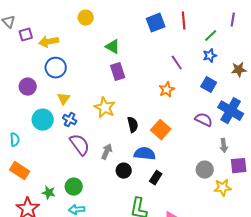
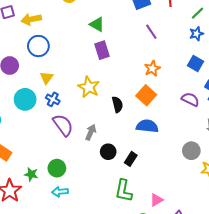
purple line: (177, 63) -> (151, 32), moved
orange square: (161, 130) -> (146, 95), moved
blue semicircle: (145, 154) -> (147, 126), moved
black rectangle: (156, 178) -> (131, 159), moved

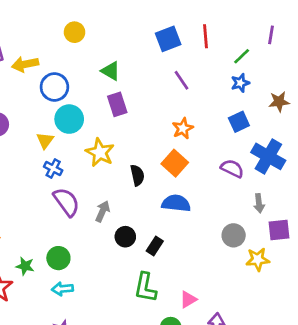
blue circle: (38, 46) -> (54, 87), moved
blue square: (195, 63) -> (239, 122), turned 35
cyan circle: (25, 99) -> (69, 119), moved

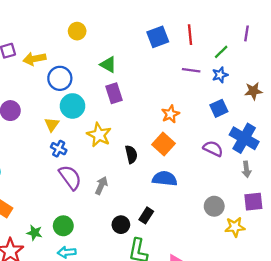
purple line: (181, 80) -> (191, 70), moved, turned -48
gray arrow: (259, 203) -> (246, 169), moved
black circle: (125, 237) -> (121, 225), moved

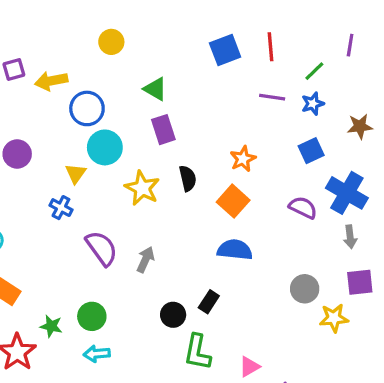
blue cross: (59, 149) -> (61, 208), moved
black semicircle: (131, 154) -> (188, 178), moved

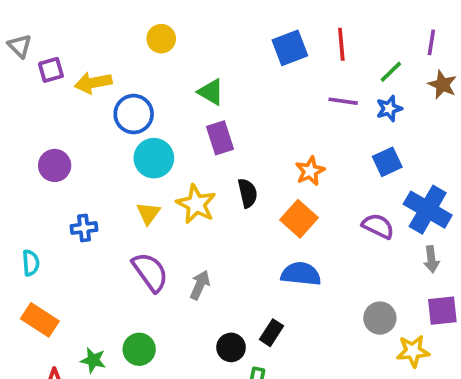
brown star: (360, 126) -> (442, 85), moved, turned 30
yellow triangle: (76, 173) -> (148, 213), moved
blue cross: (61, 208) -> (84, 228), moved, turned -35

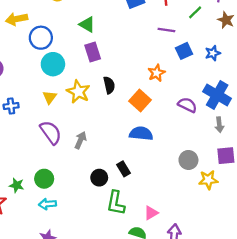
blue star: (389, 109) -> (213, 53), moved
blue square: (387, 162) -> (184, 51), moved
orange star: (310, 171) -> (157, 73), moved
black rectangle: (271, 333) -> (123, 169), turned -64

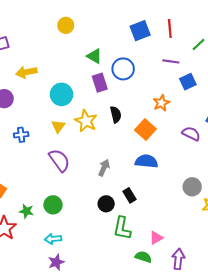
yellow arrow: (17, 19) -> (26, 72), moved
blue circle: (41, 38) -> (123, 69), moved
gray arrow: (80, 140) -> (104, 168), moved
cyan arrow: (47, 204) -> (53, 239), moved

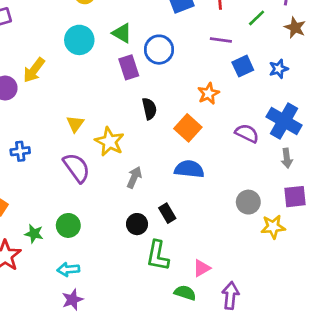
yellow arrow: (26, 72) -> (34, 70), moved, turned -42
cyan circle: (62, 94) -> (79, 40), moved
yellow star: (86, 121) -> (110, 142), moved
blue cross: (21, 135) -> (20, 151), moved

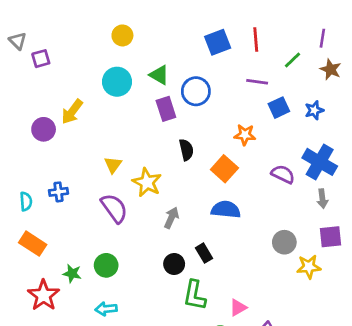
orange star: (208, 94) -> (245, 135), turned 30

